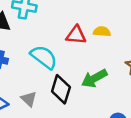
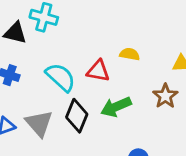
red triangle: (76, 35) -> (98, 71), moved
gray triangle: (29, 99) -> (39, 123), size x1.5

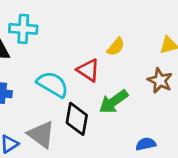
yellow semicircle: (130, 54) -> (116, 47), turned 132
red triangle: (98, 71) -> (88, 70), turned 35

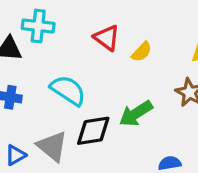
red triangle: (88, 70) -> (107, 38), moved
black diamond: (77, 119) -> (93, 131), turned 68

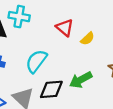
cyan semicircle: (68, 90) -> (36, 61), turned -90

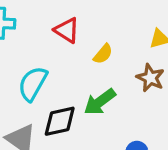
yellow semicircle: (87, 39) -> (103, 54), moved

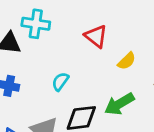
cyan semicircle: (33, 84) -> (60, 82), size x0.6

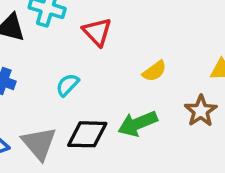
red triangle: (96, 36) -> (97, 32), moved

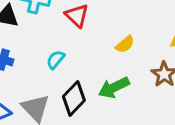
black diamond: (87, 134) -> (74, 98), turned -44

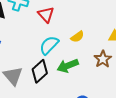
cyan semicircle: (56, 60) -> (49, 45), moved, size x1.5

